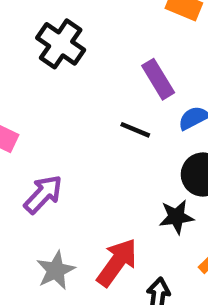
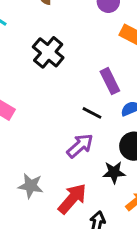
purple arrow: (43, 194) -> (80, 146), moved
gray star: (56, 270) -> (31, 186), moved, turned 30

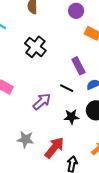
purple arrow: (80, 146) -> (42, 102), moved
black star: (114, 172) -> (71, 117), moved

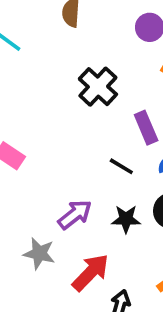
black cross: (35, 47) -> (98, 87), moved
purple arrow: (42, 102) -> (75, 215), moved

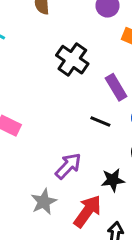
black star: (126, 219) -> (113, 180), moved
gray star: (39, 253) -> (44, 202), turned -30

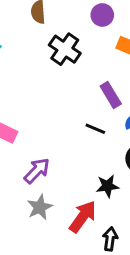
black cross: (72, 60) -> (65, 49), moved
purple arrow: (68, 166) -> (37, 171), moved

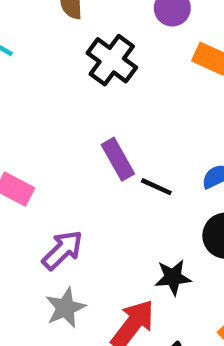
purple rectangle: (111, 95) -> (118, 159), moved

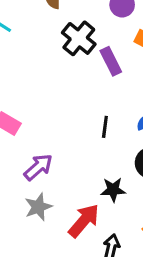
purple rectangle: (118, 159) -> (111, 61), moved
black line: (156, 187) -> (105, 127), turned 70

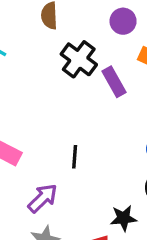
black line: (105, 127) -> (75, 157), moved

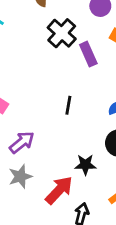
black line: (75, 157) -> (68, 105), moved

